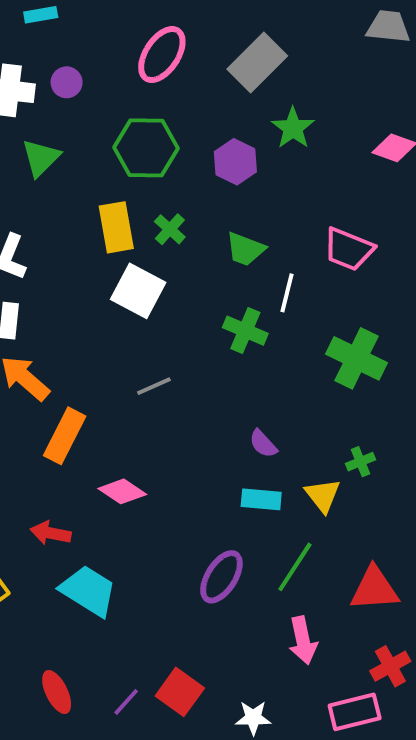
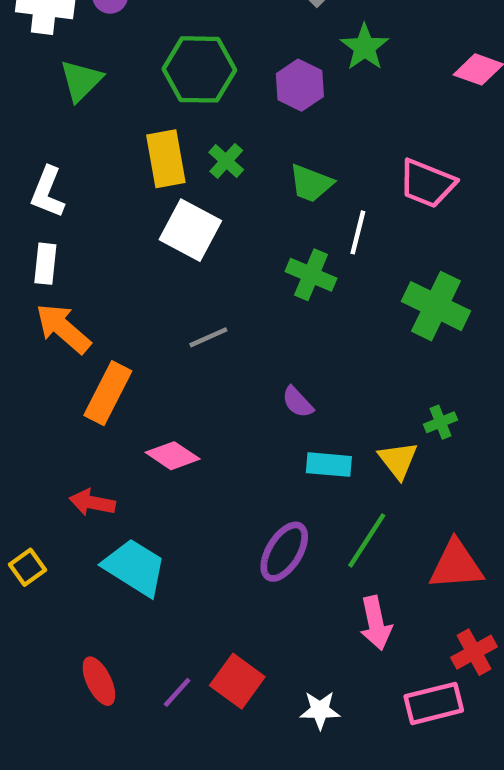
purple semicircle: (263, 444) -> (298, 402), moved

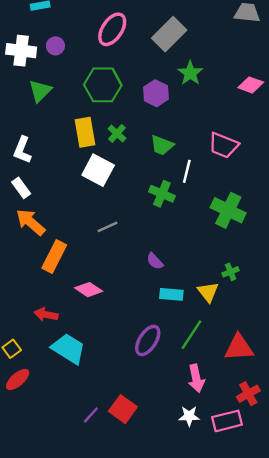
white rectangle: (45, 264) -> (21, 188), turned -42
red ellipse: (99, 681) -> (18, 379), moved, turned 75
white star: (320, 710) -> (189, 416), moved

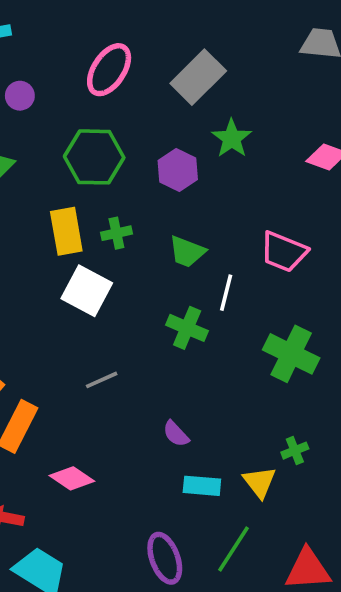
green cross: (117, 133) -> (116, 233), turned 36
purple ellipse: (148, 340) -> (165, 558), turned -52

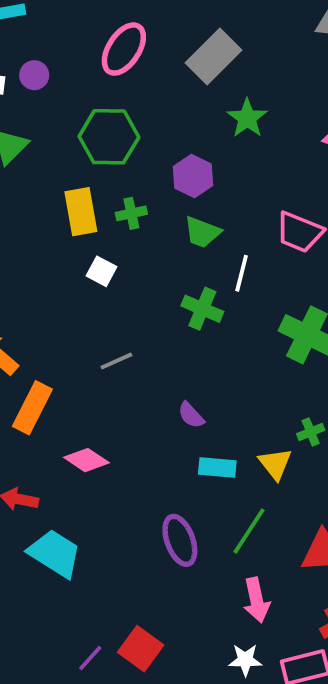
purple hexagon: (178, 170) -> (193, 176), moved
white square: (87, 291) -> (101, 271), size x0.6

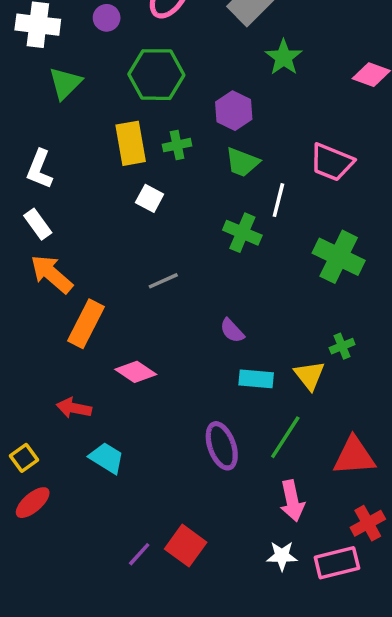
purple circle: (34, 75) -> (107, 18), moved
cyan trapezoid: (55, 553) -> (107, 458), size x0.7

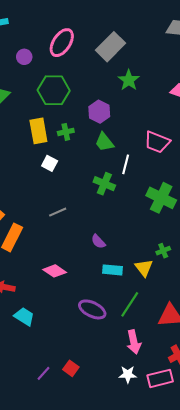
green trapezoid: (242, 162) -> (104, 142), turned 30
pink diamond: (136, 372) -> (55, 271), moved
purple ellipse: (222, 446) -> (92, 309), turned -44
red square: (186, 546) -> (71, 368), size x0.7

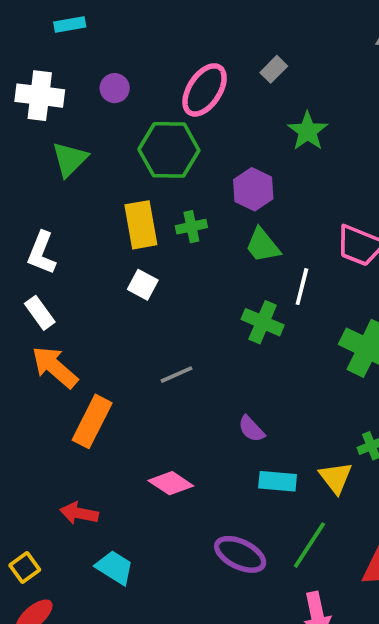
pink ellipse: (62, 43) -> (205, 90), moved
gray rectangle: (110, 47) -> (274, 69), size x0.5
white square: (50, 163) -> (143, 285), moved

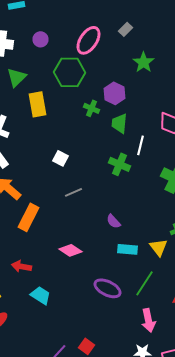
yellow rectangle: (141, 225) -> (38, 104), moved
green cross: (191, 227) -> (92, 108), moved, turned 35
green trapezoid: (263, 245) -> (120, 123), turned 45
white square: (143, 285) -> (60, 158), moved

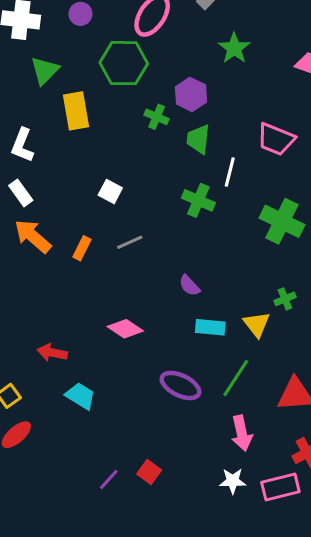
orange rectangle: (28, 217) -> (82, 248), moved, size x0.6

